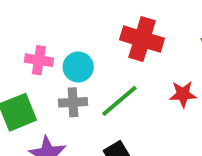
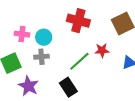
green line: (119, 101) -> (79, 61), moved

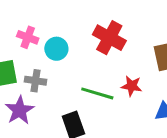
gray cross: (41, 57) -> (36, 81), moved
green line: (79, 61) -> (97, 93), turned 45

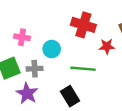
cyan circle: (56, 49) -> (52, 49), moved
red star: (132, 86) -> (107, 46), moved

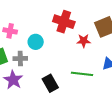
green line: (83, 69) -> (82, 74), moved

